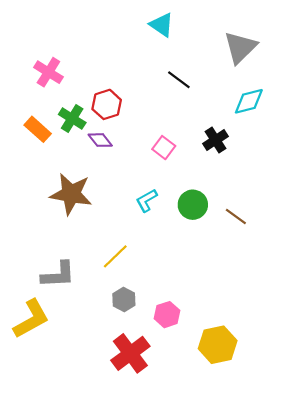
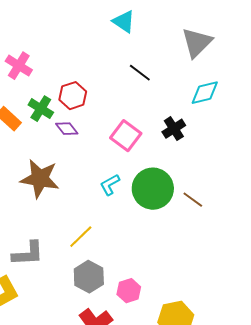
pink square: (164, 148) -> (126, 136), size x1.4
green circle: (193, 205) -> (153, 189), size x1.5
gray hexagon: (124, 299) -> (89, 277), size x1.4

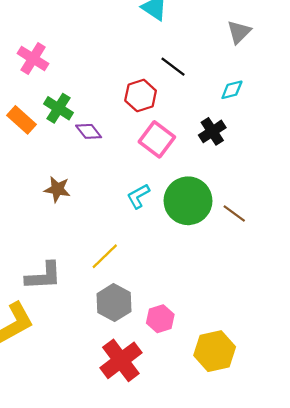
gray triangle: (197, 43) -> (239, 32), size x0.7
cyan diamond: (205, 93) -> (232, 90), moved, size x0.7
red hexagon: (73, 96) -> (141, 96), moved
brown star: (40, 179) -> (57, 189), size x0.6

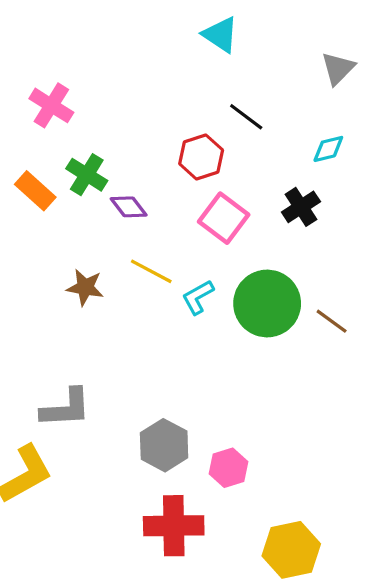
yellow line: (105, 256) -> (151, 271), moved, turned 72
yellow hexagon: (215, 351) -> (291, 550), moved
red cross: (121, 360) -> (174, 526), turned 36

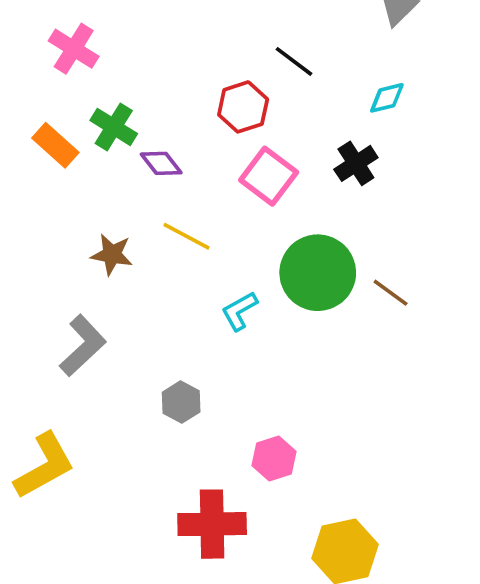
cyan L-shape: (198, 297) -> (239, 311), moved
gray L-shape: (66, 408) -> (83, 346), moved, turned -40
gray hexagon: (164, 445) -> (181, 402), moved, size x0.7

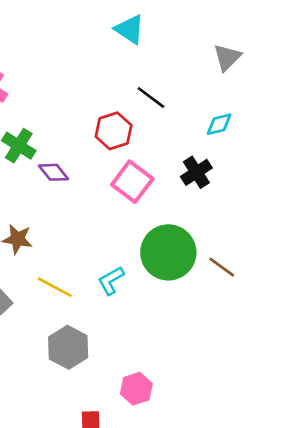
yellow line: (187, 236) -> (55, 287), moved
gray hexagon: (181, 402) -> (68, 347), size x1.4

